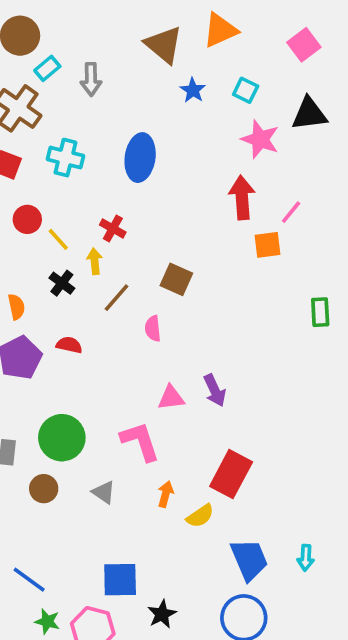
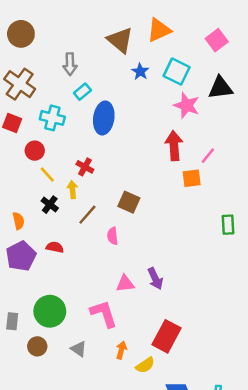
cyan rectangle: (47, 68) -> (82, 92), moved
cyan square: (246, 90) -> (177, 72), size x1.5
red circle: (27, 219) -> (35, 151), moved

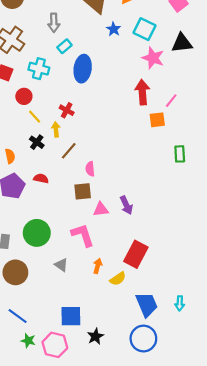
brown square: (129, 202) -> (83, 191), moved, turned -30
green rectangle: (228, 225) -> (180, 154), moved
brown circle: (37, 346) -> (15, 272), moved, size x1.5

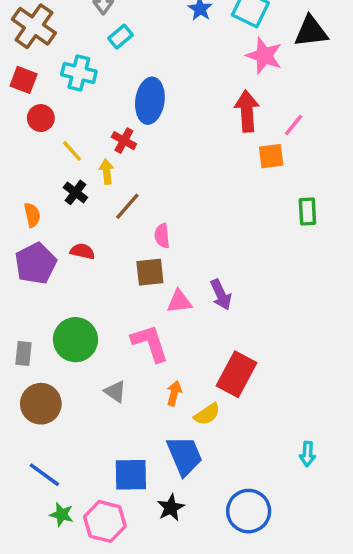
blue ellipse: (83, 69) -> (150, 101), moved
red circle: (24, 96) -> (41, 118), moved
blue trapezoid: (147, 304) -> (185, 456), moved

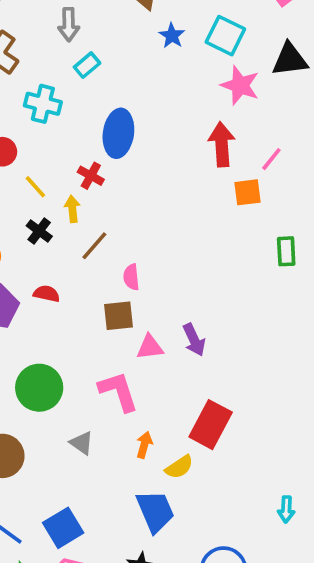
blue square: (131, 475) -> (63, 528), moved, turned -30

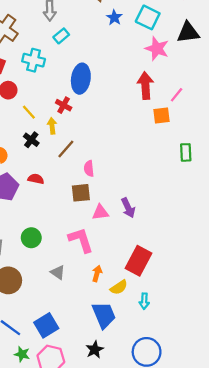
green circle: (39, 388) -> (31, 238), size x0.7
cyan arrow: (286, 509) -> (144, 301), moved

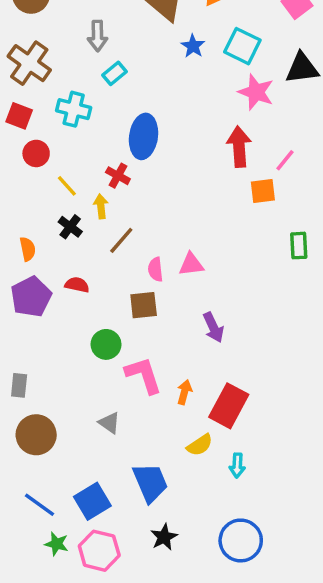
pink triangle: (100, 212) -> (191, 264), moved
green circle: (31, 238) -> (106, 344), moved
orange arrow: (97, 273) -> (184, 392), moved
blue trapezoid: (104, 315) -> (150, 483), moved

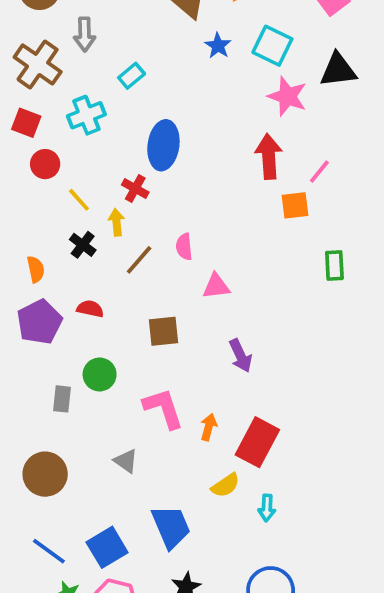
gray arrow: (97, 36) -> (85, 34), moved
cyan cross: (74, 109) -> (86, 115), turned -36
pink semicircle: (155, 269) -> (184, 247), moved
green circle: (106, 344) -> (100, 374), moved
gray rectangle: (19, 385) -> (62, 399), moved

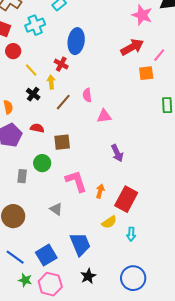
red arrow: (269, 157) -> (132, 47), turned 65
brown square: (163, 331) -> (62, 142), moved

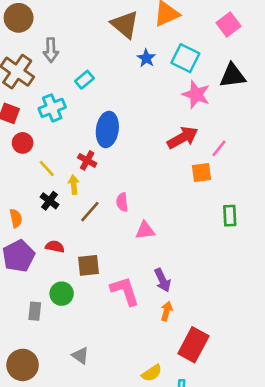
pink L-shape: (76, 181) -> (125, 291), moved
orange arrow: (100, 191) -> (167, 311), moved
red rectangle: (126, 199) -> (193, 345), moved

